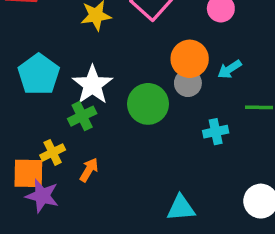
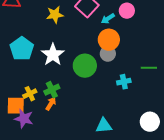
cyan arrow: (230, 69) -> (108, 19), moved
green cross: (82, 116) -> (52, 90), moved

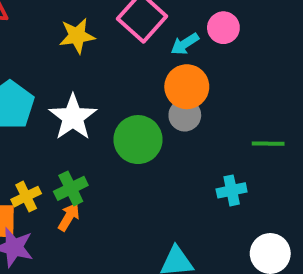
cyan cross: (124, 82) -> (232, 190), moved

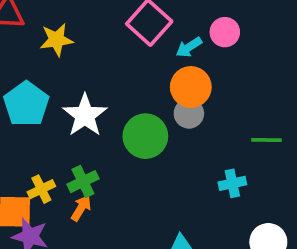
yellow star: (77, 36) -> (57, 40), moved

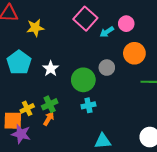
orange circle: (191, 87) -> (134, 53), moved
white star: (85, 115) -> (51, 69), size x0.7
cyan cross: (232, 183) -> (88, 105), moved

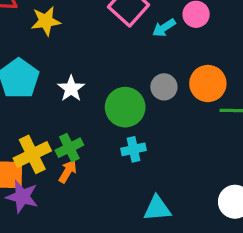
orange circle: (134, 53) -> (208, 84), moved
yellow cross: (27, 108) -> (32, 154), size x1.5

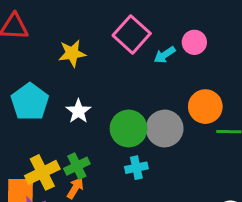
yellow star: (46, 21) -> (72, 53), moved
gray circle: (164, 87) -> (165, 129), moved, size x1.5

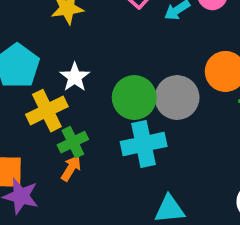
cyan cross: (136, 168) -> (144, 144), size x1.6
yellow cross: (42, 172) -> (47, 111), moved

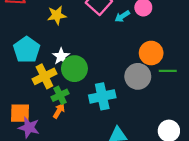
green circle: (134, 98) -> (74, 69), moved
gray circle: (177, 98) -> (138, 76), moved

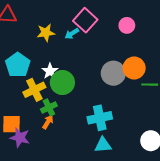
cyan arrow: (122, 16) -> (72, 34), moved
gray circle: (138, 76) -> (113, 73), moved
cyan cross: (102, 96) -> (100, 118), moved

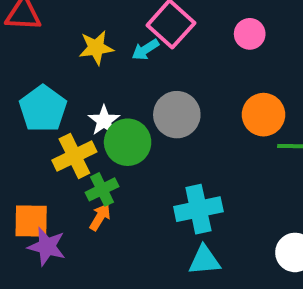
gray circle: (113, 73) -> (177, 115), moved

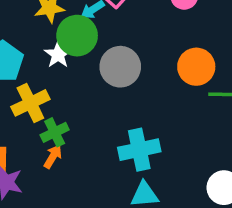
white star: (104, 121) -> (58, 55), moved
green circle: (128, 142) -> (77, 36), moved

